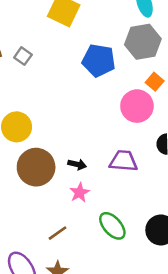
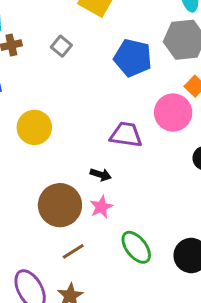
gray square: (23, 56) -> (61, 46), moved
purple trapezoid: (123, 161) -> (126, 135), moved
brown circle: (36, 167) -> (60, 205), moved

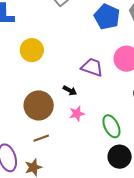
pink star: (101, 207) -> (77, 114), moved
green ellipse: (136, 247) -> (111, 126), moved

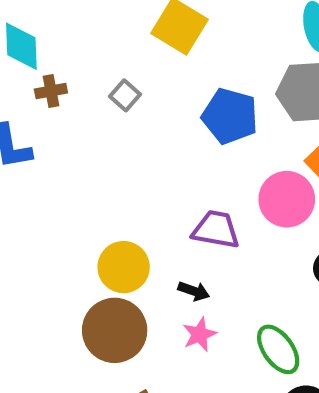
yellow circle: (32, 50) -> (124, 267), moved
black arrow: (70, 90) -> (194, 291), moved

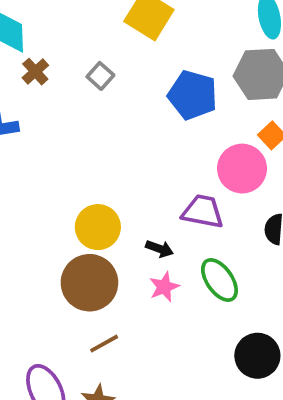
brown cross: (51, 91) -> (35, 72), turned -32
purple trapezoid: (216, 230) -> (203, 211), moved
green ellipse: (278, 349) -> (219, 280), moved

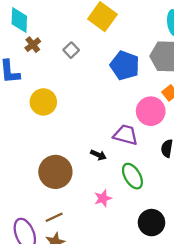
yellow circle: (98, 227) -> (43, 102), moved
pink star: (164, 287) -> (103, 198), moved
brown line: (104, 344) -> (54, 217), moved

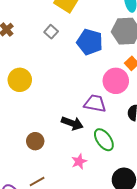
gray square: (71, 50) -> (51, 32), moved
black arrow: (98, 155) -> (72, 123), size x1.5
brown circle: (55, 172) -> (35, 141), size x0.6

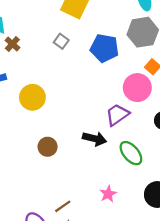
purple trapezoid: (95, 104) -> (117, 115), turned -40
brown circle: (35, 141) -> (48, 147), moved
pink star: (79, 161) -> (108, 194), moved

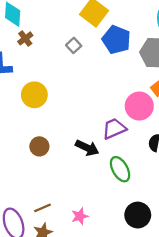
blue pentagon: (104, 48) -> (116, 40), moved
pink star: (108, 194) -> (80, 216), moved

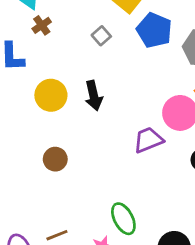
black arrow: (87, 148) -> (94, 96), moved, turned 50
green ellipse: (120, 169) -> (123, 219), moved

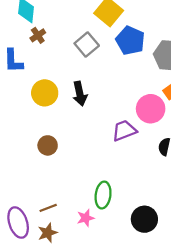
gray square: (101, 36) -> (87, 45), size x1.5
green ellipse: (123, 219) -> (103, 195), turned 35

